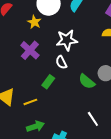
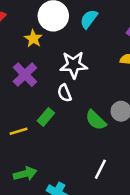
yellow line: (30, 102) -> (19, 131), moved
white line: (93, 119) -> (100, 169), turned 56

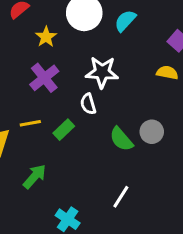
yellow star: (33, 39) -> (46, 37), moved
yellow line: (19, 131) -> (30, 123), moved
green arrow: (25, 174) -> (34, 176), moved, turned -40

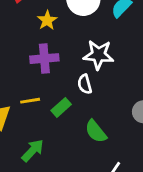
purple cross: (44, 78) -> (44, 59), turned 32
green semicircle: (121, 139) -> (96, 131), moved

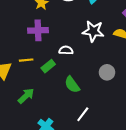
white star: (98, 55) -> (93, 31), moved
white semicircle: (85, 84) -> (66, 50), turned 104

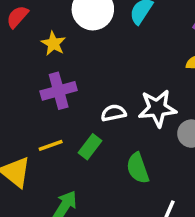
white star: (93, 31) -> (157, 108), moved
green semicircle: (72, 85) -> (138, 168), turned 30

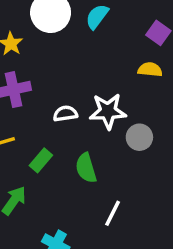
green rectangle: (90, 147) -> (41, 160), moved

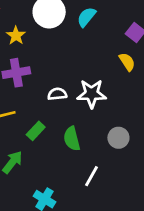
yellow semicircle: (150, 70) -> (127, 62), turned 48
gray circle: (139, 137) -> (118, 138), moved

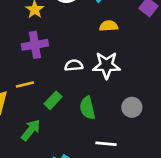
yellow semicircle: (127, 62) -> (109, 26), moved, turned -60
white line: (91, 176) -> (106, 144), turned 66

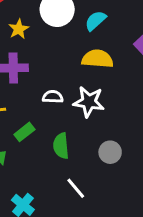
yellow semicircle: (109, 26) -> (97, 59), size x1.5
white line: (106, 144) -> (76, 188), turned 36

